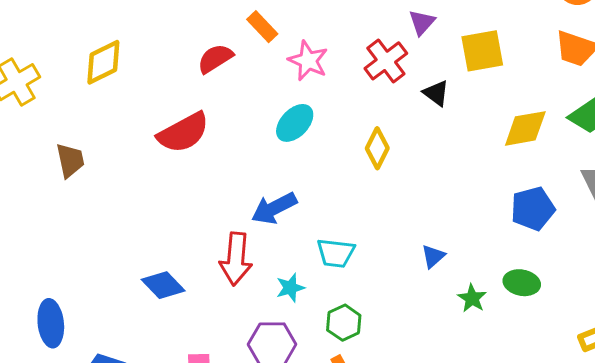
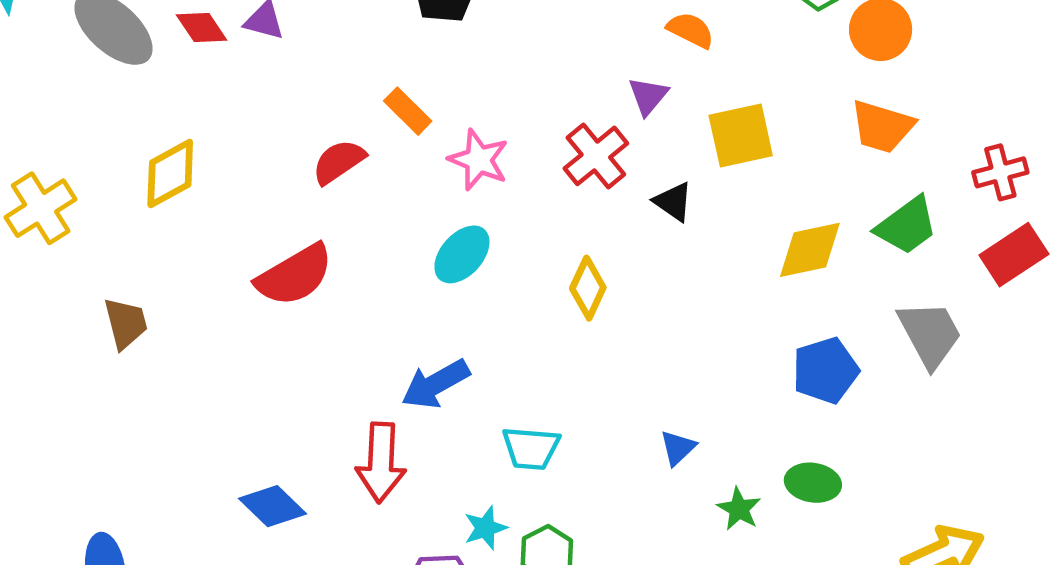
cyan star: (290, 288) -> (485, 528), moved

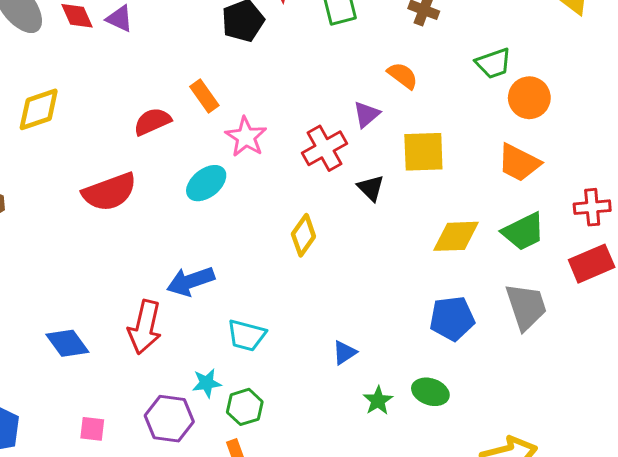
cyan ellipse: (462, 254) -> (206, 183), moved

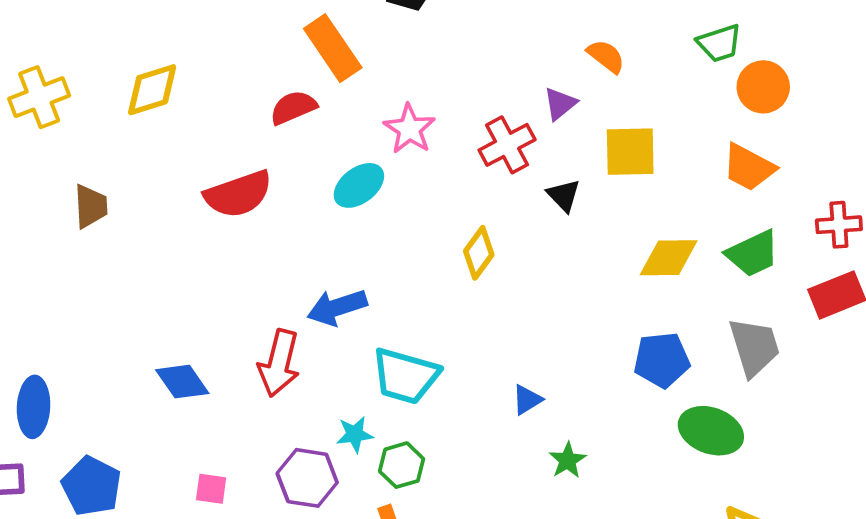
orange rectangle: (204, 96) -> (333, 48), moved, size x1.6
cyan trapezoid: (246, 335) -> (405, 376), size x1.4
green ellipse: (430, 392) -> (711, 431), moved, size x1.4

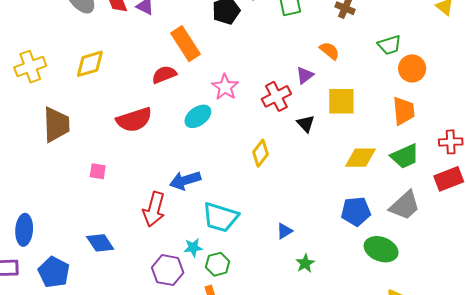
orange trapezoid: (749, 167) -> (404, 111), turned -124
brown trapezoid: (91, 206) -> (56, 125), size x1.5
gray trapezoid: (754, 347) -> (405, 205), turned 64
blue diamond: (182, 382) -> (100, 243), moved
pink square: (211, 489) -> (98, 171), moved

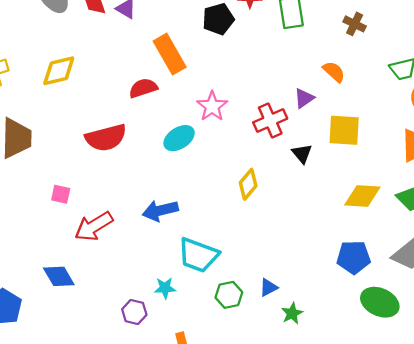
red arrow: (154, 209) -> (94, 226), moved, turned 40
blue triangle: (284, 231) -> (268, 287), moved
green hexagon: (218, 264) -> (229, 295), moved
purple hexagon: (168, 270) -> (134, 312), size x0.7

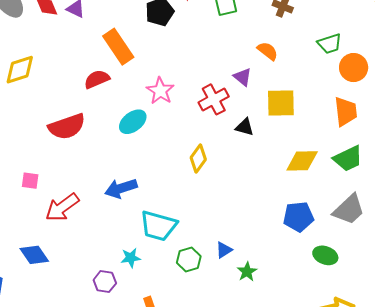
purple triangle: (304, 98) -> (243, 77), turned -42
black triangle: (302, 154) -> (245, 127), turned -30
green ellipse: (380, 302) -> (325, 255), size x0.7

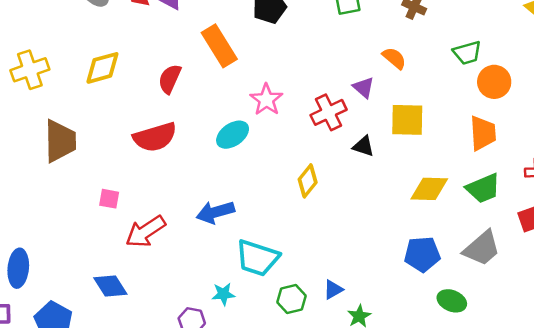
red semicircle: (97, 79) -> (170, 79), moved, turned -45

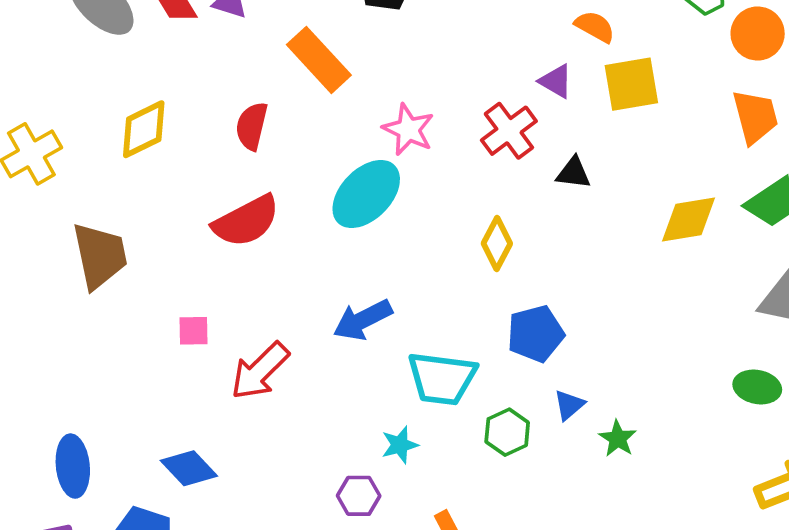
yellow square: (407, 120) -> (631, 84), moved
cyan ellipse: (233, 135) -> (366, 194), size x1.4
blue pentagon: (422, 254) -> (536, 334), moved
blue diamond: (110, 286) -> (189, 468), moved

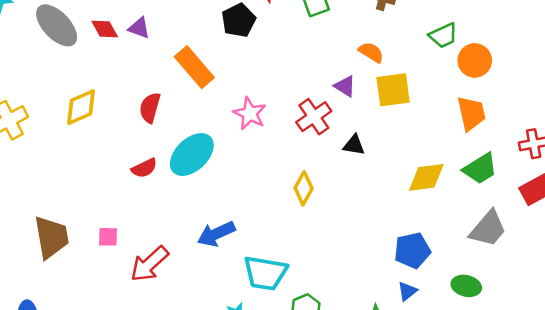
cyan ellipse: (366, 194) -> (192, 154), moved
red semicircle: (246, 221) -> (144, 168), size x0.6
brown trapezoid: (100, 256) -> (51, 237), moved
blue pentagon: (536, 334) -> (412, 250), moved
blue triangle: (569, 405) -> (407, 291), moved

